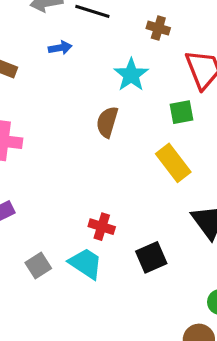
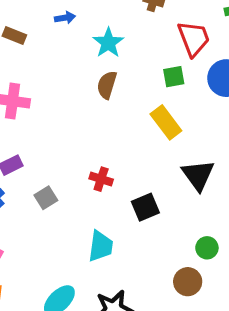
cyan star: (131, 75) -> (108, 43), moved
cyan trapezoid: (86, 263) -> (101, 246), moved, turned 64
gray square: (38, 265) -> (46, 198), moved

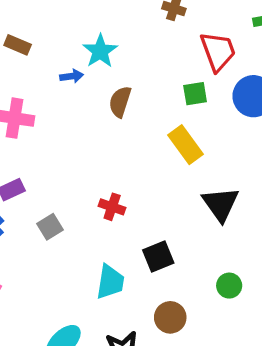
blue arrow: (65, 18) -> (72, 76), moved
cyan star: (108, 43) -> (100, 51), moved
black square: (145, 207) -> (158, 257), moved
brown circle: (188, 282) -> (170, 317), moved

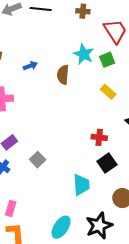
cyan star: (100, 51) -> (84, 54), moved
yellow rectangle: (186, 145) -> (108, 92), size x0.7
red cross: (112, 207) -> (99, 137), moved

